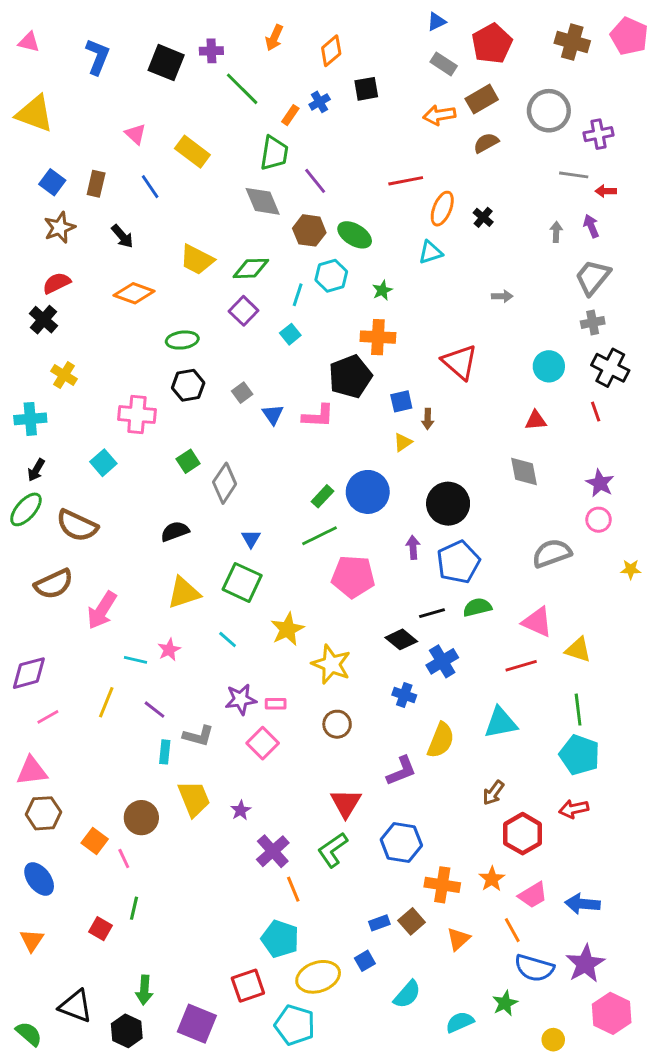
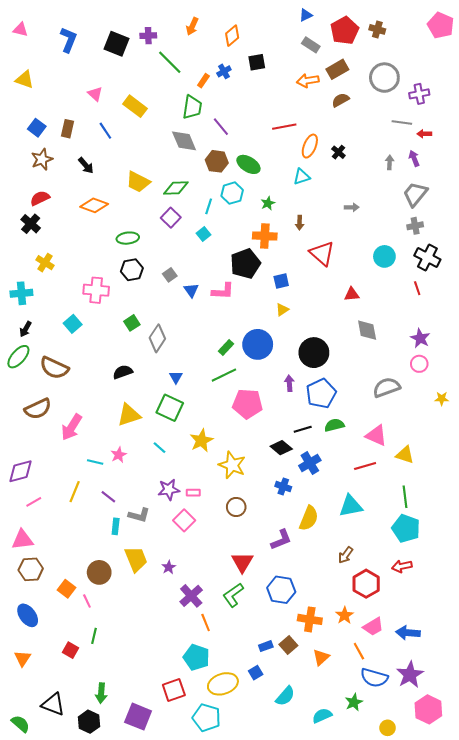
brown cross: (572, 42) -> (377, 29), moved, size x0.7
yellow triangle: (35, 114) -> (25, 80), size x0.7
brown arrow: (428, 419) -> (300, 223), moved
red triangle: (536, 420) -> (352, 294), moved

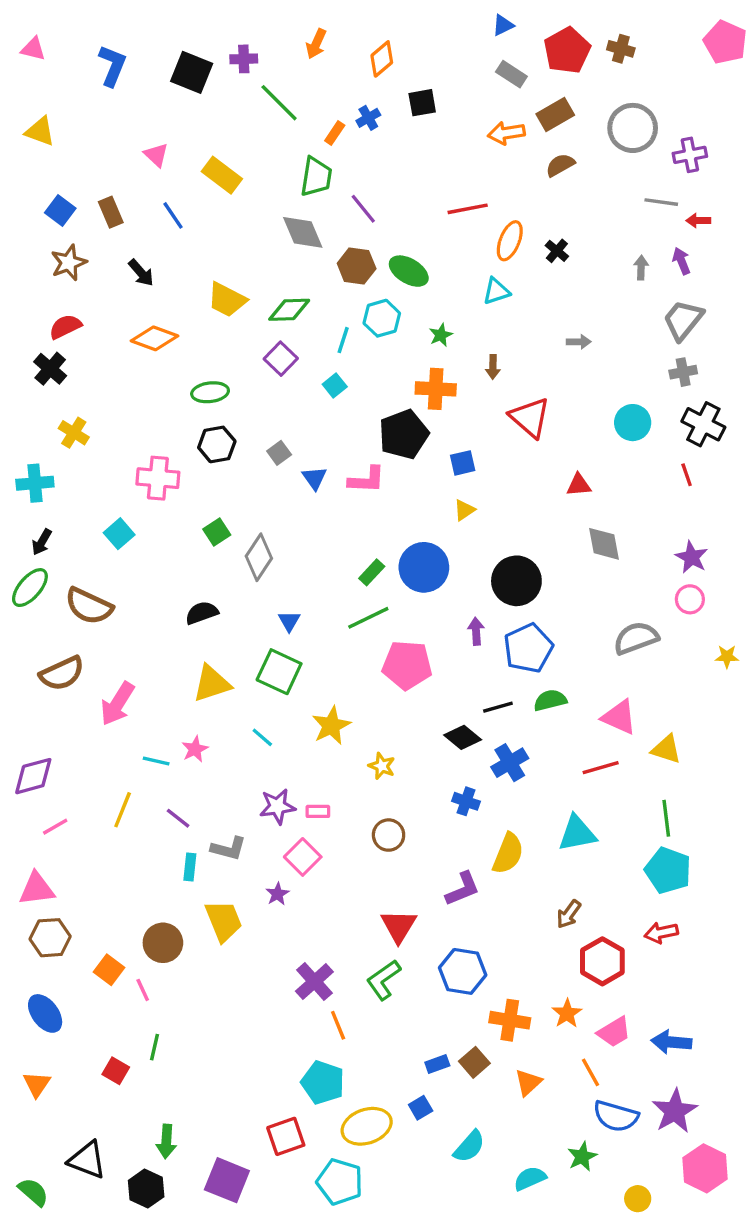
brown rectangle: (67, 129) -> (111, 212), turned -36
yellow star: (232, 465) -> (382, 766), size x0.6
purple star: (169, 567) -> (277, 894), moved

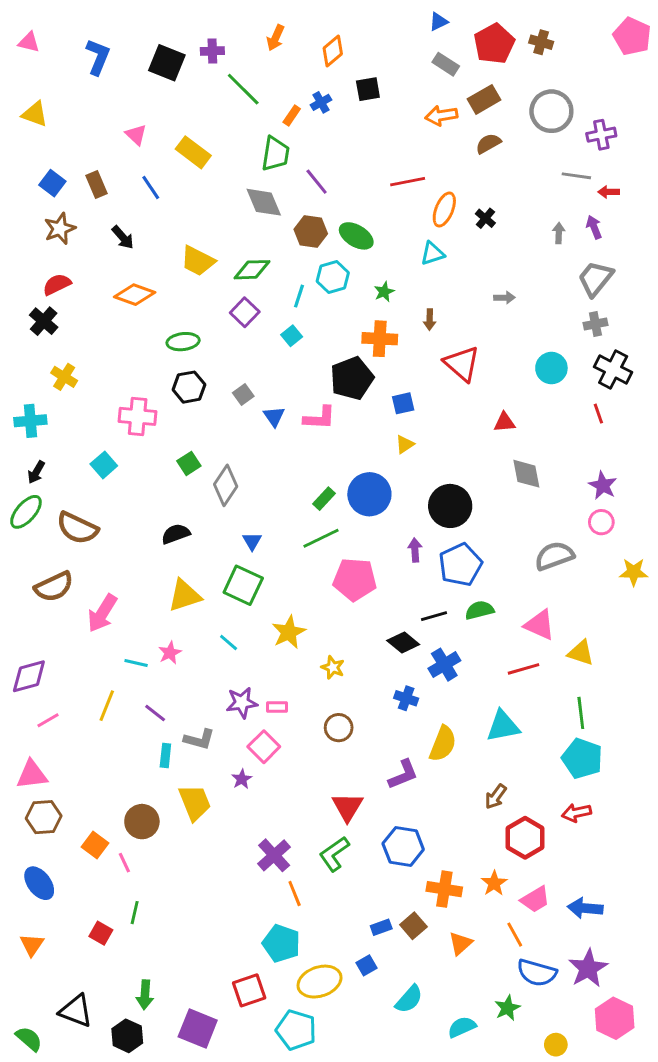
yellow star: (727, 657) -> (634, 572), size x1.4

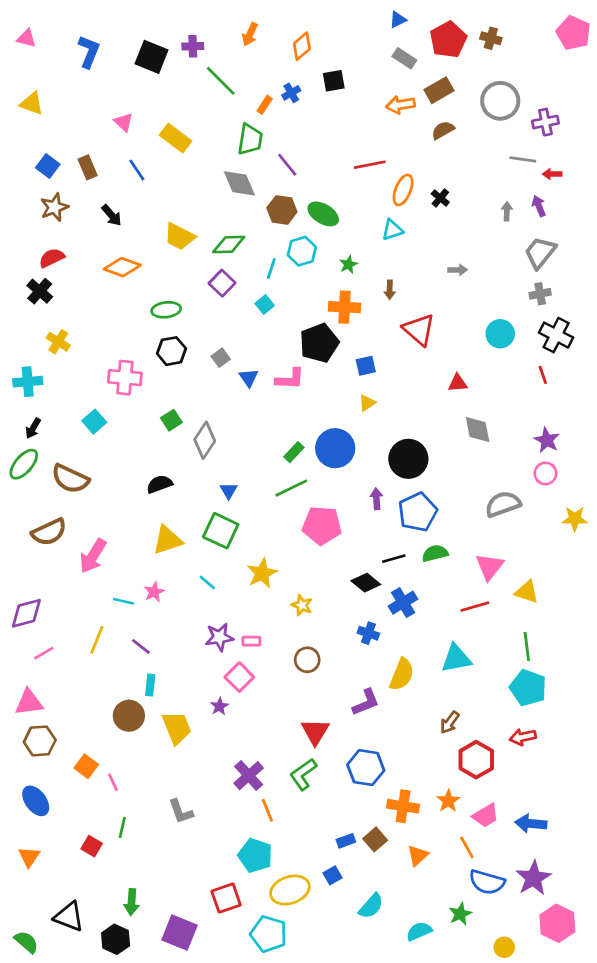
pink triangle: (540, 625) -> (490, 567), turned 44
gray L-shape: (199, 739) -> (181, 812), moved, turned 56
brown circle: (142, 822) -> (129, 716), moved

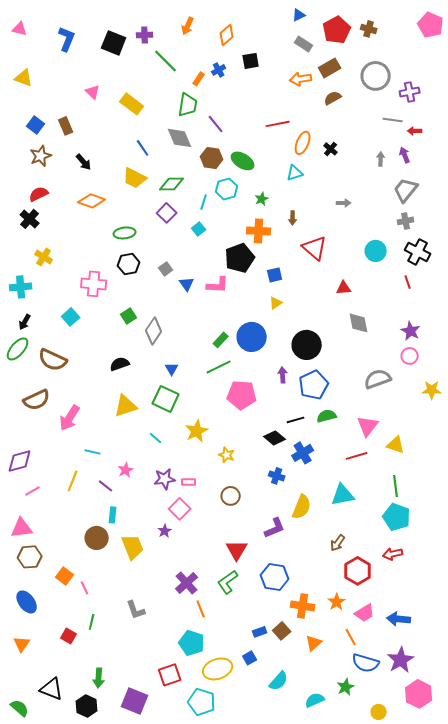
blue line: (137, 170) -> (143, 148), moved
pink star: (154, 592) -> (126, 470), moved

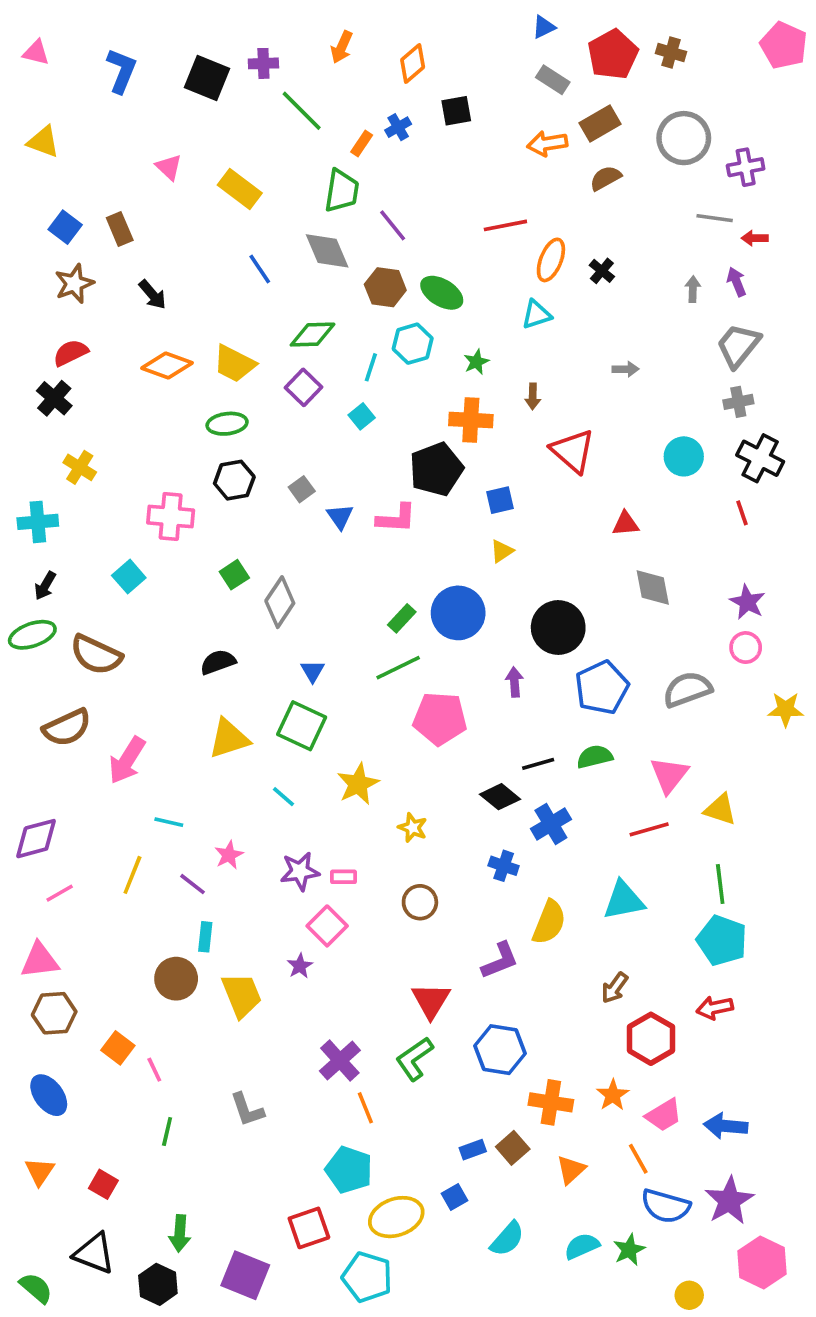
yellow trapezoid: (135, 178) -> (234, 364), moved
green ellipse: (18, 349) -> (32, 635), turned 30
blue pentagon: (314, 385) -> (602, 688), moved
red square: (69, 636) -> (103, 1184), moved
cyan semicircle: (315, 700) -> (582, 1246), moved

